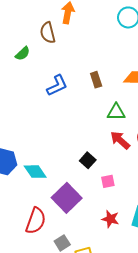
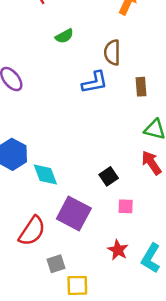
brown semicircle: (48, 33) -> (112, 52), moved
purple square: (67, 198) -> (74, 214), turned -32

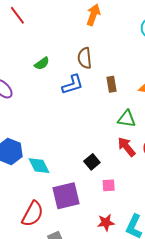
green semicircle: (64, 36) -> (42, 63), moved
purple square: (74, 214) -> (66, 196), turned -36
red star: (118, 250) -> (106, 223), turned -30

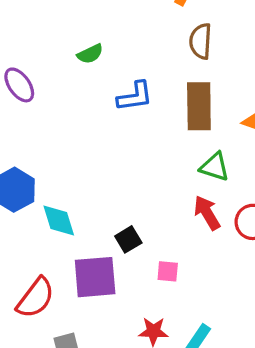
brown semicircle: (85, 58) -> (201, 41), moved
brown rectangle: (112, 84) -> (199, 106), size x1.8
black square: (92, 162) -> (128, 239), moved

